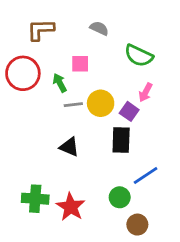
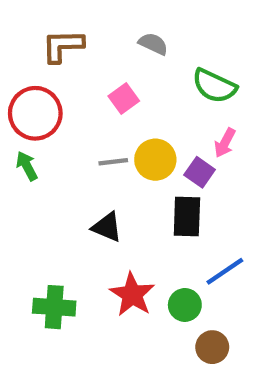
pink square: (80, 64) -> (124, 99), turned -36
green arrow: (60, 83) -> (27, 166), moved
red star: (71, 207) -> (132, 294), moved

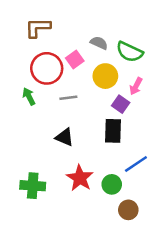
gray semicircle: (153, 44) -> (99, 43), moved
red circle: (35, 113) -> (47, 68), moved
yellow circle: (155, 160) -> (105, 76), moved
green arrow: (27, 166) -> (29, 96), moved

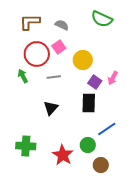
gray semicircle: (99, 43) -> (62, 25), moved
green semicircle: (130, 52) -> (102, 19), moved
pink arrow: (136, 86) -> (113, 78), moved
black triangle: (65, 137) -> (51, 108), turned 49
red star: (80, 178) -> (63, 155), moved

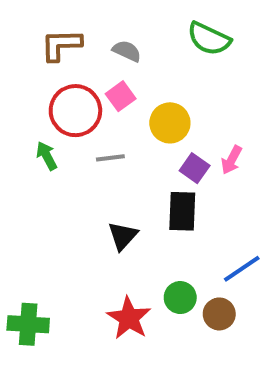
black triangle: (51, 108) -> (123, 236), moved
blue line: (107, 129) -> (242, 269), moved
green cross: (26, 146) -> (28, 324), moved
brown circle: (101, 165) -> (219, 314), moved

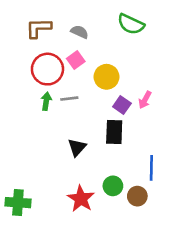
green arrow: (47, 156) -> (46, 101), moved, turned 36
blue line: (242, 269) -> (151, 168), turned -55

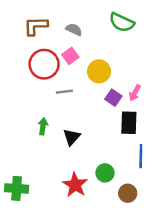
green arrow: (46, 101) -> (43, 126), moved
black rectangle: (114, 132) -> (129, 123), moved
brown circle: (137, 196) -> (128, 193), moved

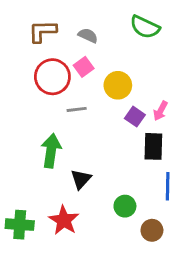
green arrow: (43, 126) -> (51, 151), size x1.6
black triangle: (72, 137) -> (81, 179), moved
red star: (75, 185) -> (64, 220), moved

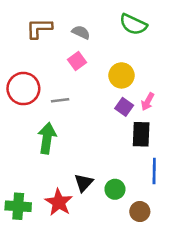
red circle: (52, 77) -> (23, 89), moved
yellow circle: (118, 85) -> (122, 75), moved
gray line: (77, 109) -> (60, 100), moved
black triangle: (81, 179) -> (84, 183), moved

